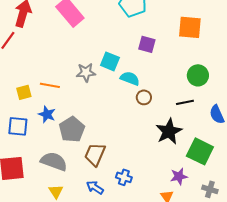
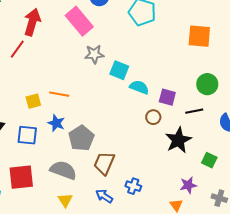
purple square: (147, 44) -> (167, 97), moved
gray star: (86, 72) -> (94, 54), moved
brown circle: (144, 97) -> (153, 117), moved
green square: (200, 151) -> (209, 160), size x0.6

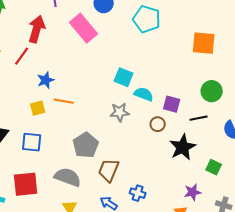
gray star: (94, 54) -> (120, 112), moved
blue star: (56, 123) -> (46, 80), moved, turned 30

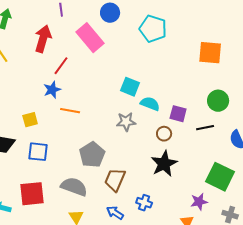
red line: (22, 56) -> (61, 66), moved
yellow square: (38, 108) -> (30, 120), moved
black star: (183, 147) -> (164, 164), moved
green square: (214, 167) -> (220, 177), size x1.8

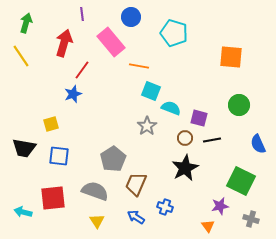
orange line: (70, 111) -> (139, 66), moved
gray star: (126, 122) -> (147, 126), turned -30
black line: (205, 128) -> (212, 140), moved

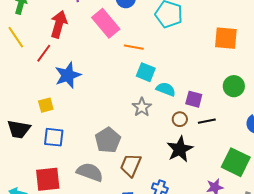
red line: (82, 70) -> (44, 53), moved
blue star: (73, 94) -> (68, 75), size x1.5

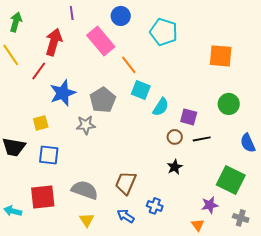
orange line: (134, 47) -> (129, 65), turned 42
cyan semicircle: (166, 89) -> (161, 107), turned 102
gray star: (142, 107) -> (86, 125), moved, turned 30
gray pentagon: (108, 140) -> (103, 100), moved
black star: (180, 149) -> (175, 167), size x0.6

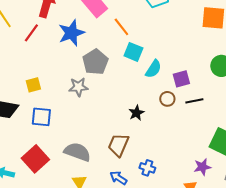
blue star: (63, 93) -> (71, 33), moved
purple square: (189, 117) -> (181, 79), turned -30
black star: (175, 167) -> (136, 113), moved
red square: (43, 197) -> (35, 159), turned -36

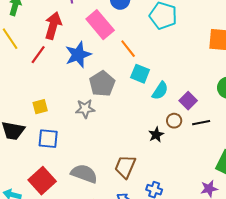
purple square: (181, 79) -> (188, 101), turned -30
black star: (136, 113) -> (156, 135), moved

